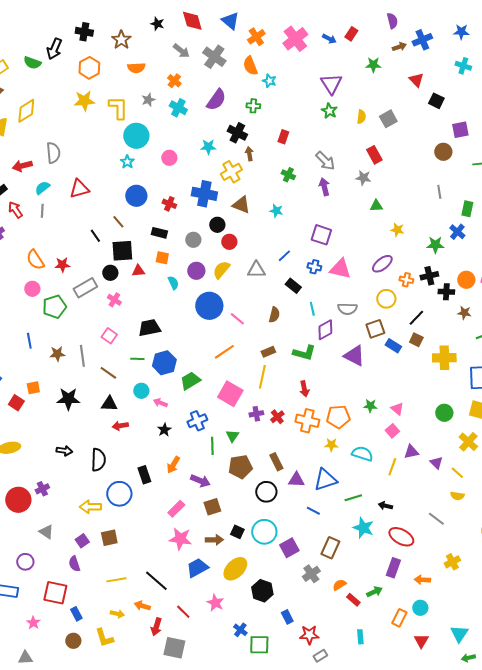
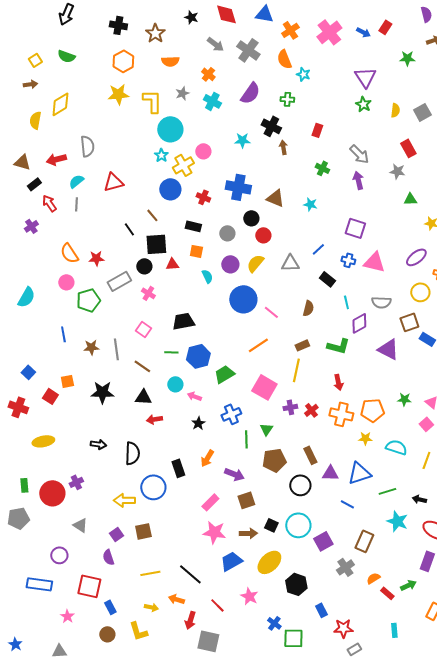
blue triangle: (230, 21) -> (264, 14), turned -30
black arrow: (54, 49) -> (66, 14), moved
yellow cross: (231, 172) -> (183, 165), moved

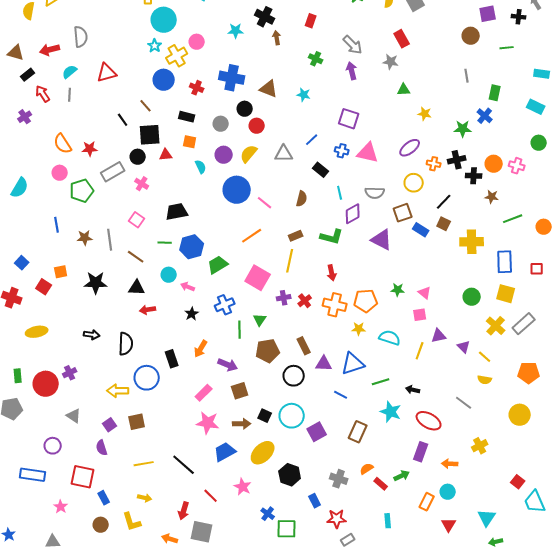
pink square: (426, 424) -> (420, 315), turned 32
gray cross: (345, 567) -> (339, 479), moved, turned -36
orange arrow: (176, 599) -> (170, 539), moved

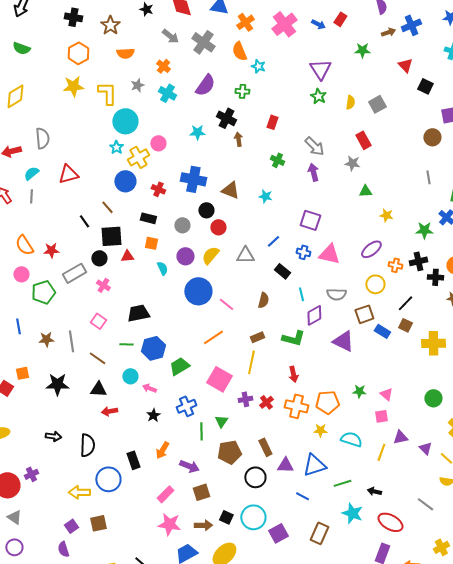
gray triangle: (74, 416) -> (14, 517), moved

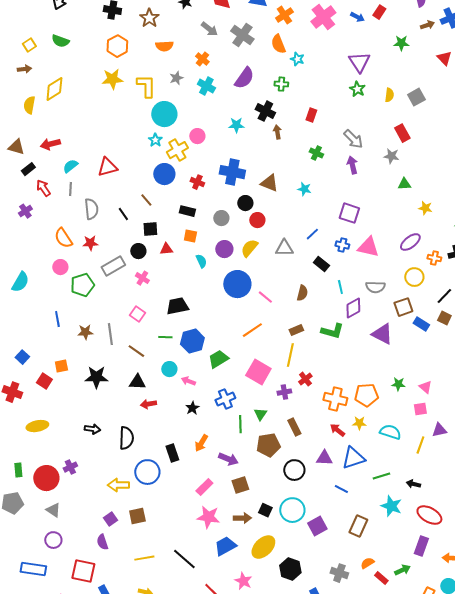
gray semicircle: (42, 138) -> (91, 209), moved
black square: (111, 236) -> (150, 229), size x0.7
red arrow: (293, 374) -> (337, 430), moved, turned 140
red cross: (266, 402) -> (305, 379), moved
brown rectangle: (265, 447) -> (294, 427), moved

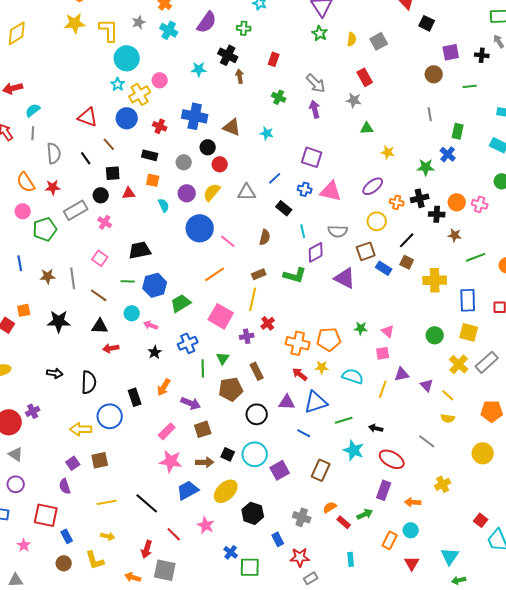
red triangle: (107, 167) -> (88, 117), moved, turned 35

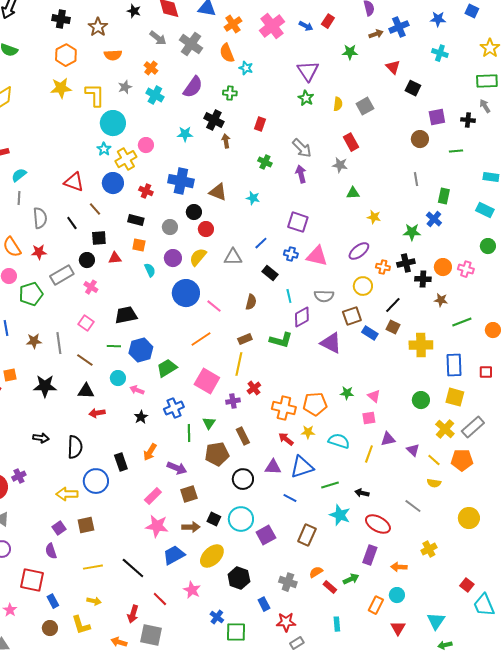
orange pentagon: (492, 411) -> (462, 460), moved

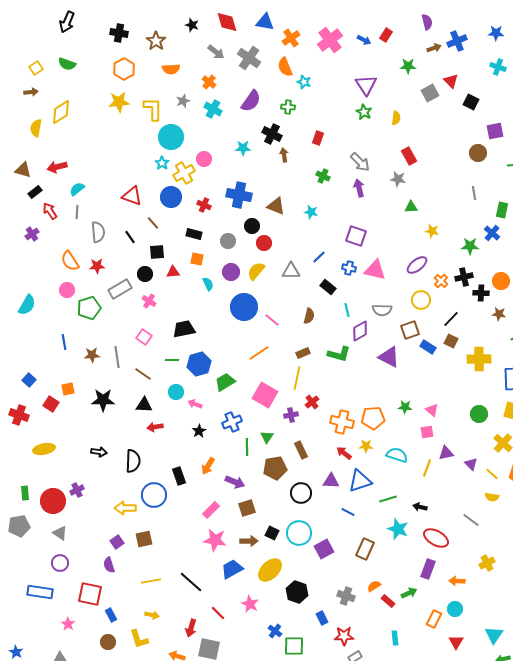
gray square: (365, 106) -> (430, 93), moved
orange cross: (383, 267) -> (441, 281), turned 32

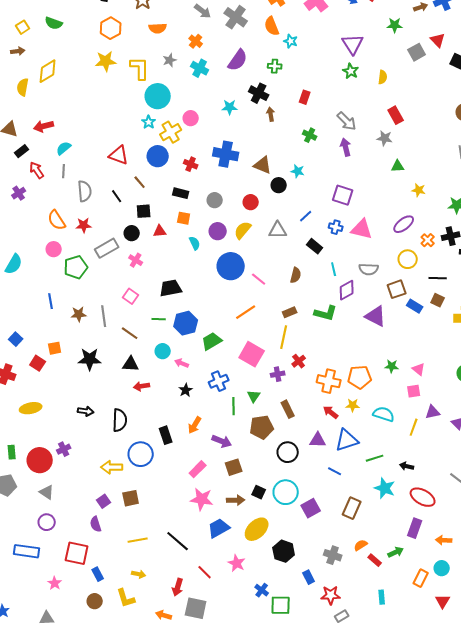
black circle: (252, 226) -> (279, 185), moved
black line: (451, 319) -> (438, 278), turned 48

